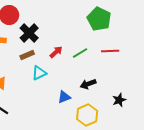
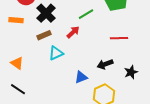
red line: (110, 51) -> (119, 38), moved
green line: (80, 53) -> (86, 14), moved
black star: (119, 100) -> (131, 72), moved

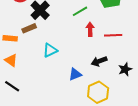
orange rectangle: (16, 20) -> (10, 38), moved
red arrow: (73, 32) -> (90, 29), moved, turned -48
brown rectangle: (44, 35) -> (29, 28), moved

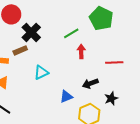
red line: (113, 35) -> (114, 62), moved
black star: (125, 69) -> (111, 98), moved

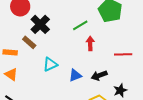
brown rectangle: (20, 50) -> (29, 42), turned 64
blue triangle: (66, 96) -> (75, 75), moved

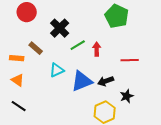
black cross: (40, 24) -> (60, 28), moved
green line: (80, 25) -> (78, 45), moved
blue triangle: (75, 75) -> (82, 81), size x1.6

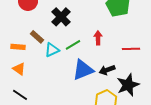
green line: (78, 45) -> (73, 45), moved
cyan triangle: (57, 70) -> (52, 50), moved
black star: (127, 96) -> (128, 85), size x1.6

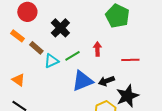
orange rectangle: (18, 47) -> (17, 36), moved, turned 32

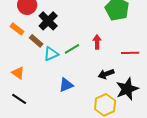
black cross: (60, 28) -> (48, 21), moved
blue triangle: (82, 81) -> (66, 85), moved, size x0.7

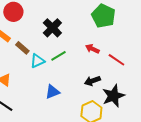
black cross: (48, 21) -> (52, 28), moved
red arrow: (97, 42) -> (92, 49), moved, turned -64
red line: (130, 53) -> (116, 60), turned 36

